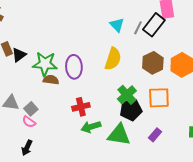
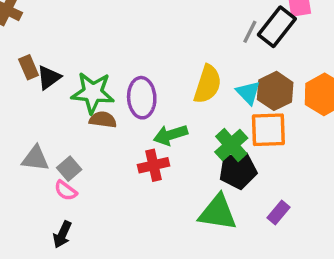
cyan triangle: (117, 25) -> (248, 93), moved
orange square: (159, 98) -> (268, 130), moved
green arrow: (91, 127) -> (170, 135), moved

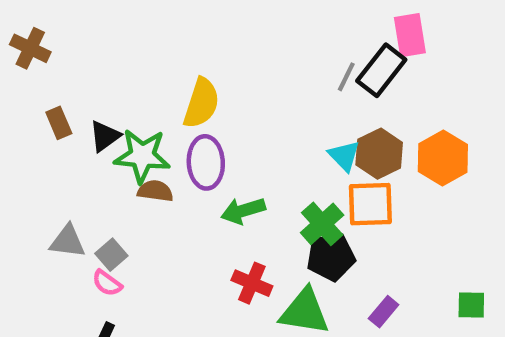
black triangle: (49, 77) -> (105, 136), moved
yellow semicircle: (208, 84) -> (201, 103), moved
red cross: (154, 165) -> (252, 283), moved, turned 36

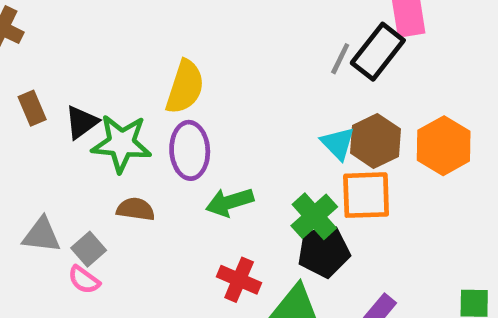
brown semicircle: (155, 191) -> (136, 209), moved

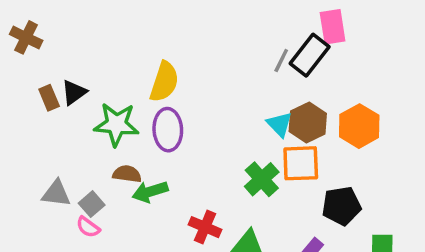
black triangle: (82, 122) -> (74, 92), moved
green arrow: (230, 202) -> (150, 192), moved
black pentagon: (324, 252) -> (341, 206), moved

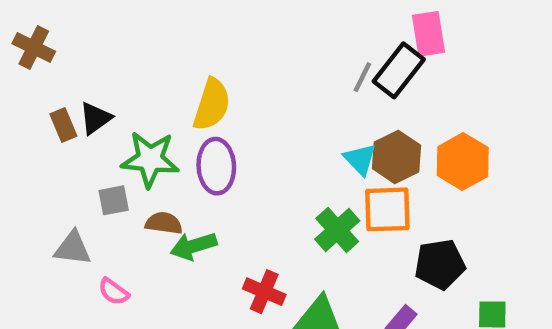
gray square: (92, 204) -> (114, 200), moved, turned 30

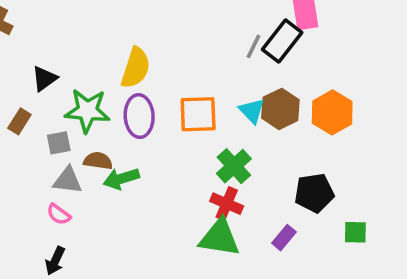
brown rectangle: (63, 125) -> (19, 121), moved, turned 55
orange square: (387, 209) -> (198, 114), moved
gray triangle: (73, 248) -> (68, 180), moved
red cross: (264, 292) -> (227, 204), moved

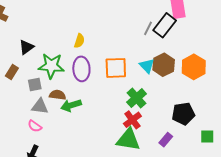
yellow semicircle: (136, 68) -> (79, 41), size x0.6
red cross: (227, 204) -> (132, 120), turned 30

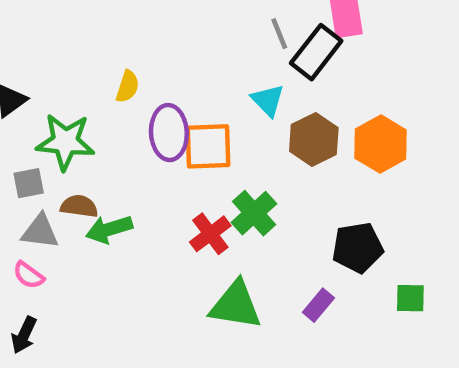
gray line: (148, 28) -> (279, 34), moved, turned -48
cyan triangle: (147, 66) -> (268, 100), moved
purple ellipse: (81, 69) -> (169, 133), moved
red cross: (132, 120) -> (210, 234), moved

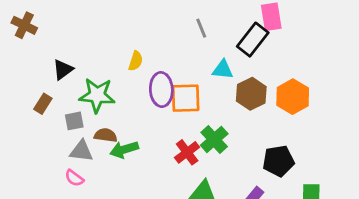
gray line: (279, 34) -> (201, 28), moved
cyan triangle: (268, 100) -> (223, 70), turned -40

